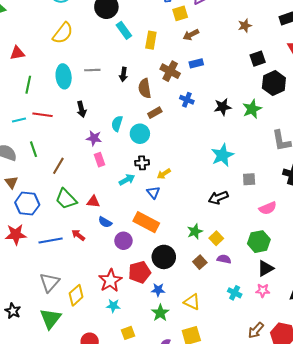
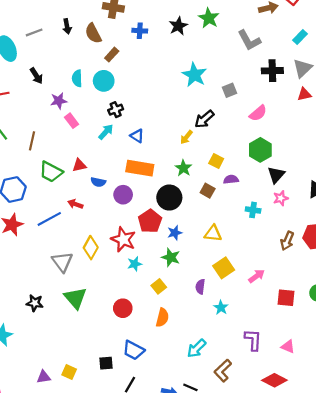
yellow arrow: (164, 174) -> (186, 137), moved
green star: (195, 232) -> (183, 168), moved
yellow diamond: (76, 295) -> (91, 248), moved
green star: (160, 313) -> (171, 257), moved

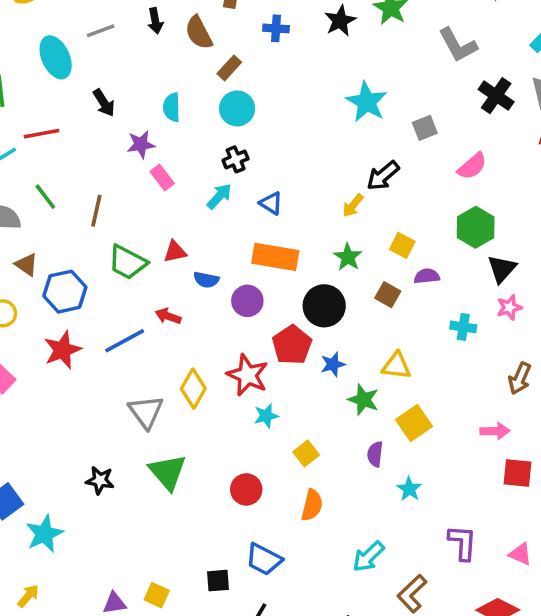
black cross: (272, 71) -> (496, 96), turned 36
cyan circle: (104, 81) -> (237, 108), moved
green star: (171, 257) -> (363, 400), moved
pink arrow: (256, 276) -> (495, 431), moved, turned 35

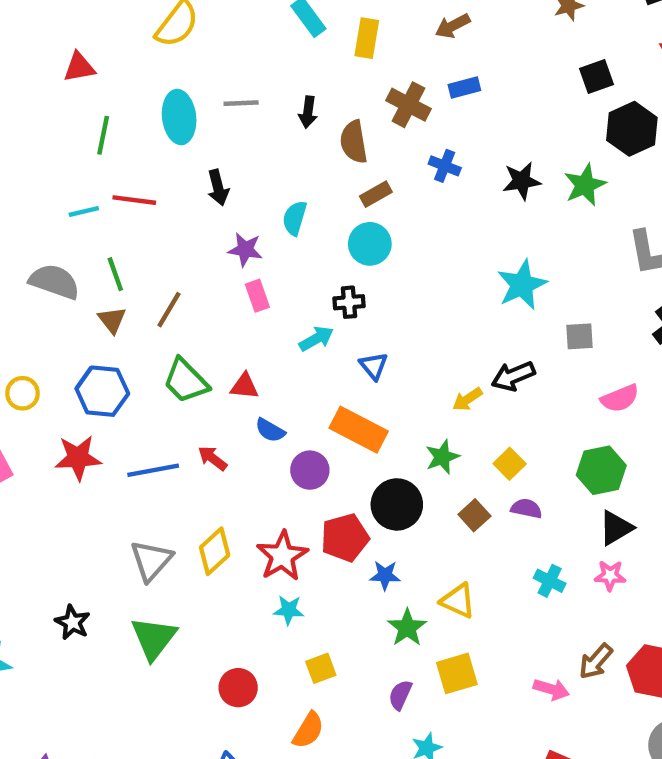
brown triangle: (26, 265) -> (112, 320), moved
pink arrow: (495, 431) -> (551, 689), moved

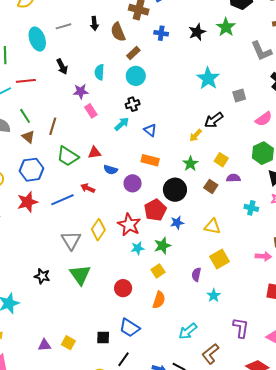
orange rectangle: (359, 430) -> (150, 160), size x0.7
green star: (407, 628) -> (162, 246), moved, turned 30

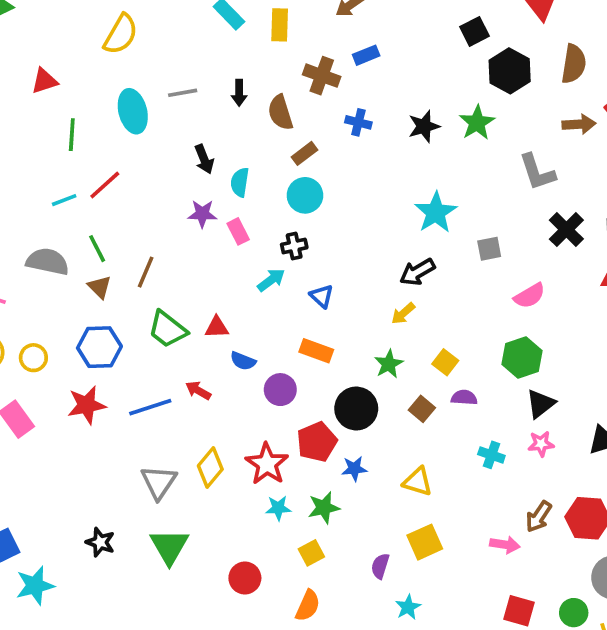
black arrow: (62, 67) -> (204, 159), moved
red line: (26, 81) -> (105, 185), turned -42
pink rectangle: (91, 111) -> (238, 231), moved
black arrow: (214, 120) -> (417, 272), moved

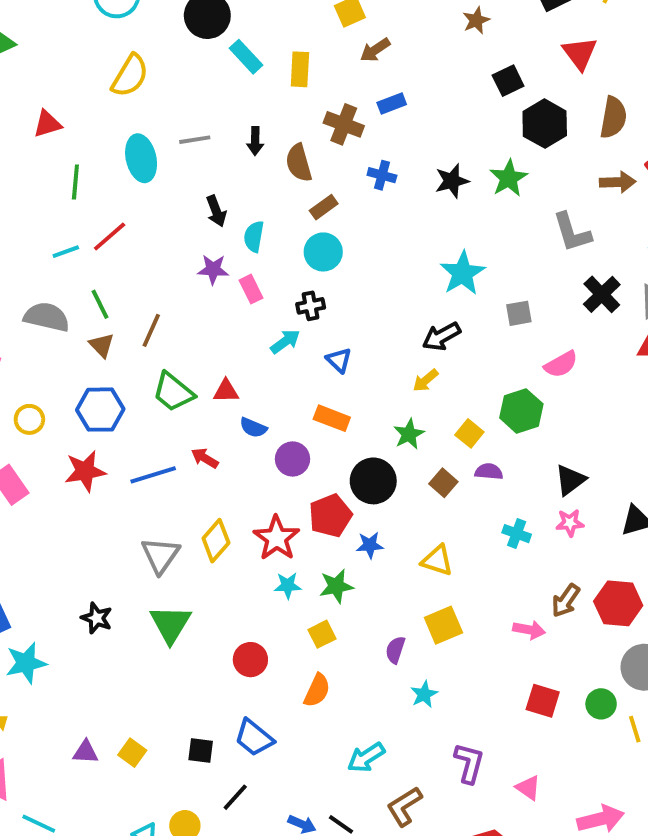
green hexagon: (522, 357) -> (521, 411), moved

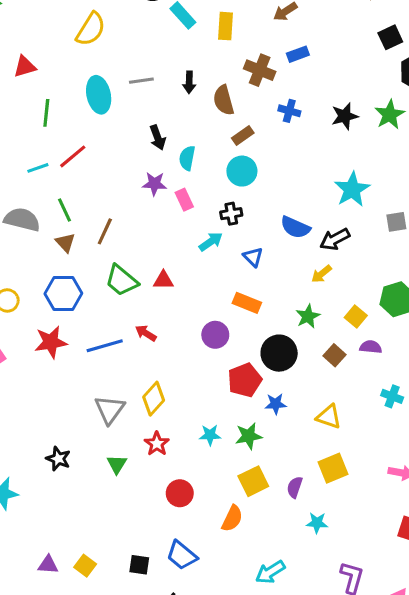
blue semicircle: (253, 428) -> (295, 227), moved, size x1.4
red star: (277, 538) -> (157, 444), moved, size x0.7
green triangle: (170, 624) -> (117, 464), size x0.6
yellow square: (322, 634) -> (253, 481), moved, size x1.4
cyan star: (424, 694) -> (317, 523), turned 30

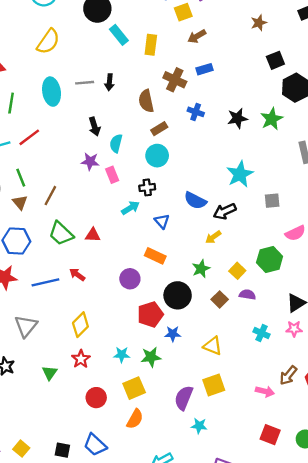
black arrow: (189, 82) -> (109, 82), moved
gray triangle: (110, 410) -> (26, 326), moved
yellow square: (253, 481) -> (134, 388), moved
purple semicircle: (295, 487) -> (184, 398), size x1.5

